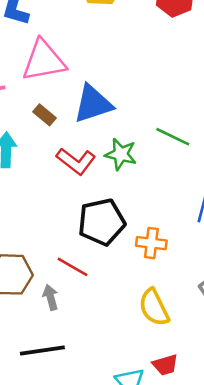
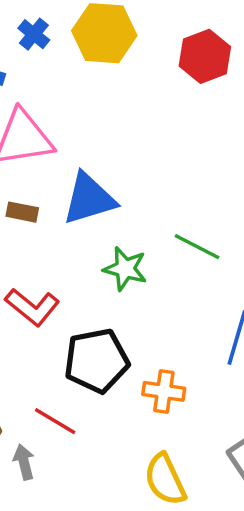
brown rectangle: (45, 115) -> (22, 212), turned -30
red L-shape: (76, 161) -> (32, 307), moved

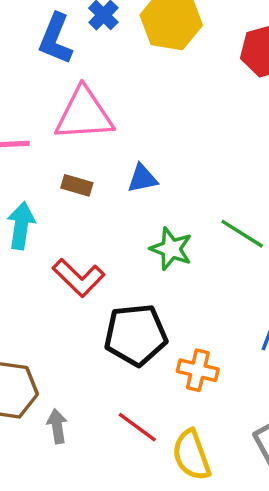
blue triangle: (89, 199) -> (142, 178), size x0.6
red line: (55, 421) -> (137, 427), moved

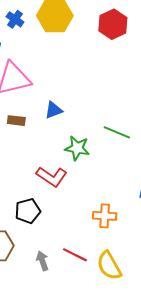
red L-shape: (79, 278) -> (52, 177), moved
black pentagon: (136, 335) -> (28, 211), moved, size x0.7
gray arrow: (57, 426) -> (42, 261), moved

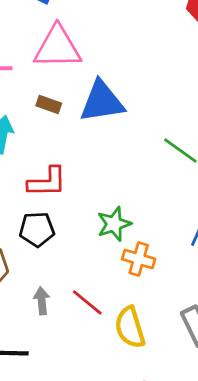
blue triangle: (54, 110) -> (102, 102), size x1.8
green star: (77, 148) -> (114, 224), moved, turned 30
red L-shape: (52, 177) -> (47, 182), moved, turned -48

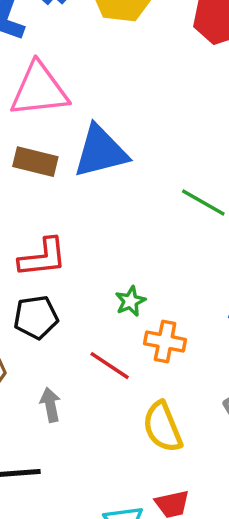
brown rectangle: (49, 104) -> (35, 162), size x1.4
green star: (114, 224) -> (130, 301), size x0.7
red line: (87, 302) -> (110, 366), moved

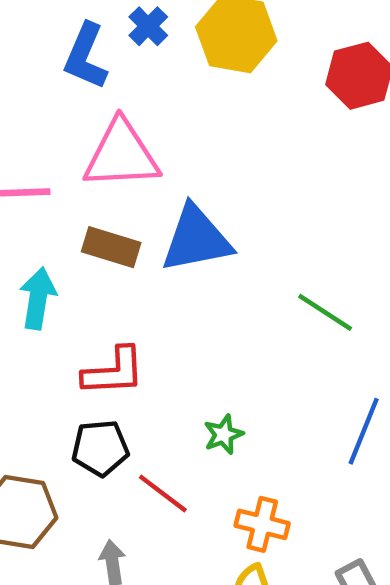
orange cross: (165, 342) -> (262, 524), moved
red line: (110, 366) -> (163, 494), moved

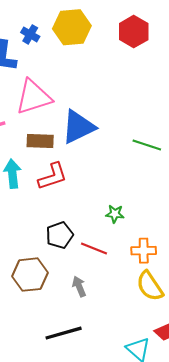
red L-shape: (114, 372) -> (53, 176), moved
green star: (223, 434) -> (115, 214), turned -30

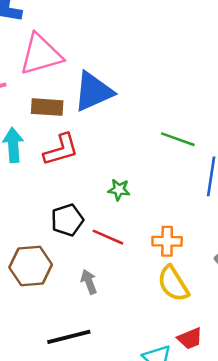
green line: (147, 145) -> (178, 139), moved
green star: (115, 214) -> (119, 190), moved

